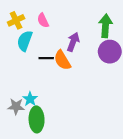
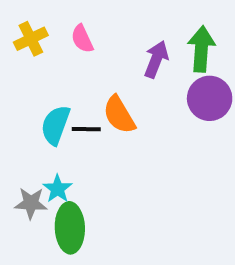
cyan semicircle: (25, 41) -> (55, 125), moved
purple arrow: (73, 42) -> (156, 59), moved
black line: (46, 58) -> (86, 129), moved

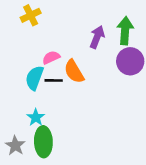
yellow cross: (31, 39) -> (31, 15), moved
pink semicircle: (82, 39) -> (51, 57), moved, turned 90
gray star: (31, 203) -> (15, 146), moved, turned 30

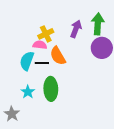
yellow cross: (31, 15) -> (46, 34), moved
pink semicircle: (51, 57) -> (40, 45), turned 32
green ellipse: (43, 142) -> (51, 89), moved

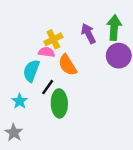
purple arrow: (76, 29) -> (88, 33), turned -48
black line: (42, 63) -> (48, 87), moved, turned -56
cyan star: (28, 92) -> (20, 101), moved

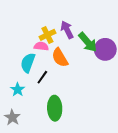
green arrow: (114, 28) -> (88, 42), moved, turned 135
purple arrow: (88, 33) -> (67, 30), moved
green ellipse: (59, 103) -> (55, 108), moved

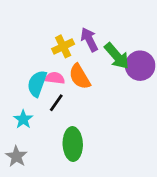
pink semicircle: (41, 46) -> (55, 78), moved

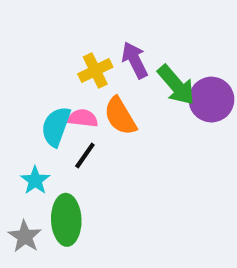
green ellipse: (73, 144) -> (66, 220), moved

